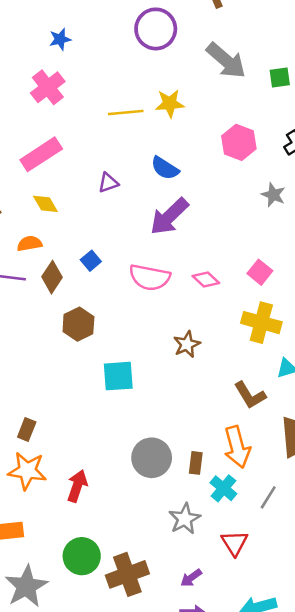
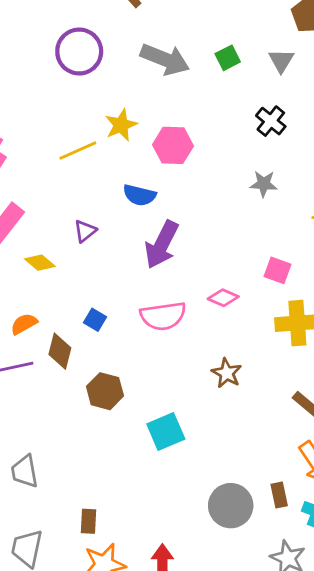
pink hexagon: (239, 142) -> (173, 145), moved
yellow diamond: (45, 204) -> (40, 263), moved

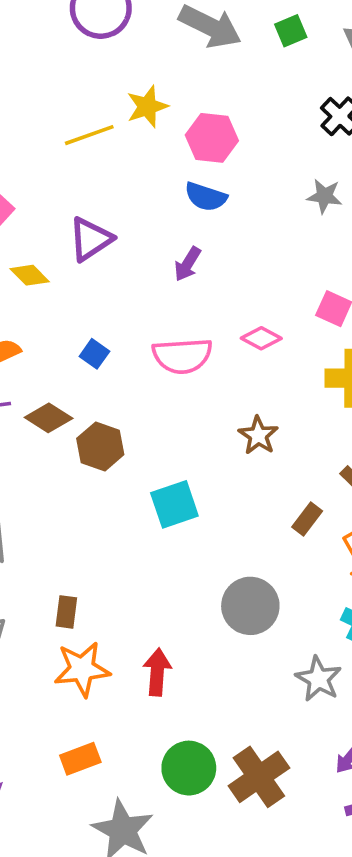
blue semicircle: (139, 195) -> (206, 197), moved
purple triangle: (85, 231) -> (91, 239), size x1.5
purple arrow: (162, 245) -> (188, 264), size x0.6
brown diamond: (60, 351) -> (49, 418), moved, turned -76
brown rectangle: (279, 495) -> (307, 519), moved, turned 45

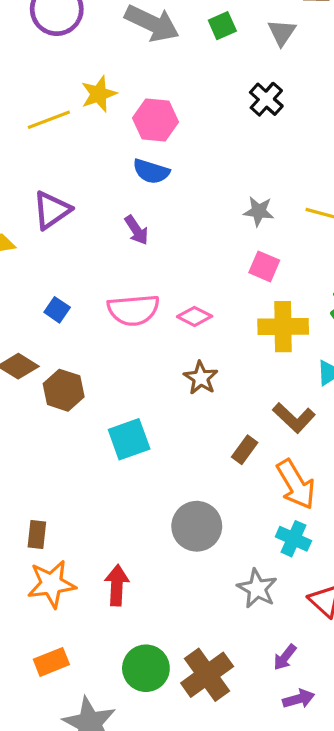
gray star: (324, 196) -> (259, 211), moved
purple arrow: (188, 264) -> (136, 230), turned -64
pink diamond: (261, 338) -> (195, 316), moved

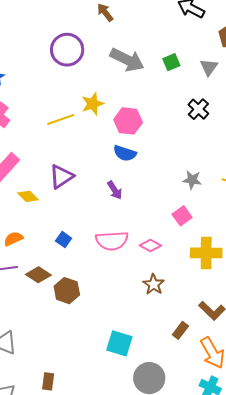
pink square: (264, 266) -> (182, 216), moved, turned 30
cyan square: (129, 439) -> (119, 343), moved, turned 36

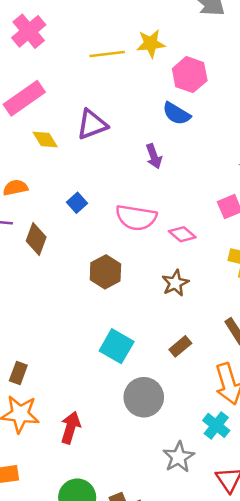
brown diamond: (38, 275) -> (36, 239), turned 65
brown hexagon: (67, 291) -> (105, 272), moved
brown rectangle: (180, 330) -> (180, 346), moved

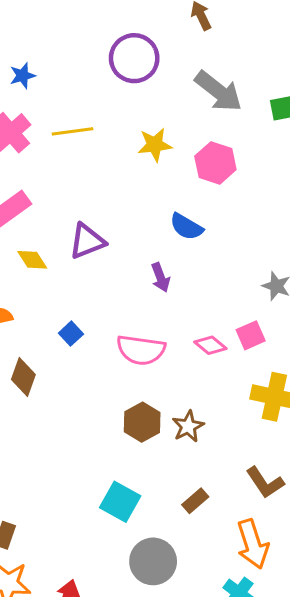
yellow line: (107, 54) -> (72, 131), moved
pink hexagon: (190, 75) -> (215, 163), moved
pink diamond: (182, 234) -> (210, 345), moved
brown hexagon: (105, 272) -> (142, 422), moved

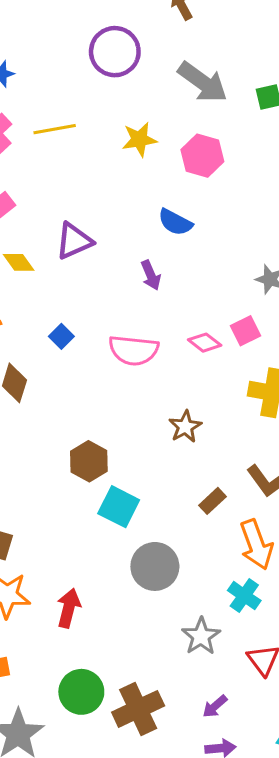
brown hexagon: (142, 422) -> (89, 461), moved
brown rectangle: (195, 501) -> (213, 501), moved

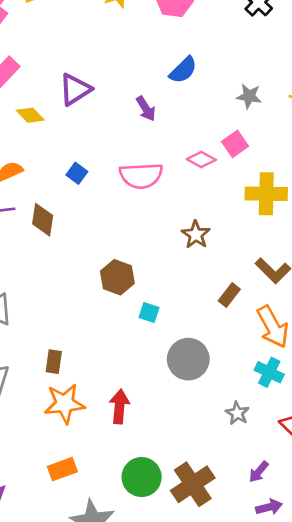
blue semicircle: (175, 222) -> (183, 70), moved, turned -64
cyan square: (119, 507) -> (149, 312), size x0.6
gray star: (201, 636) -> (237, 413), size x0.7

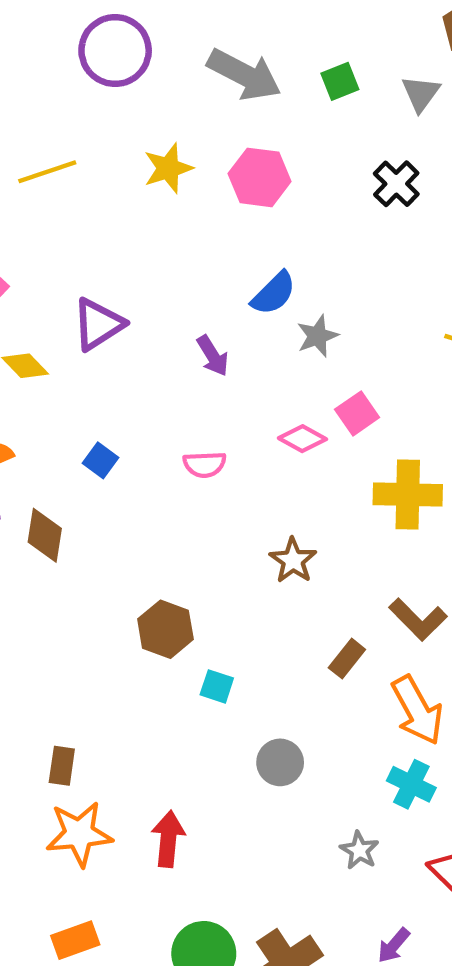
gray star: (249, 96) -> (317, 336), moved, turned -30
pink semicircle: (141, 176) -> (205, 464), size x0.6
gray circle: (188, 359) -> (280, 762), size x0.7

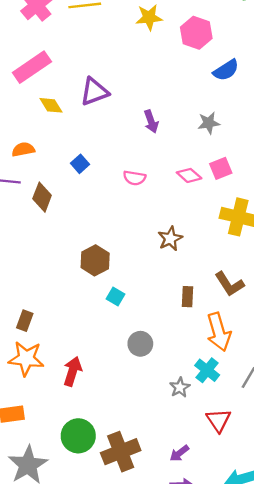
blue semicircle: (274, 293) -> (226, 70), moved
brown rectangle: (347, 659) -> (187, 297), turned -48
gray star: (359, 850) -> (180, 387), moved

